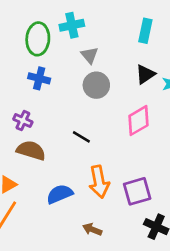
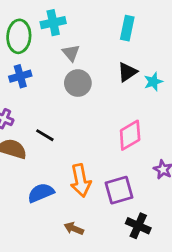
blue cross: (39, 78) -> (20, 76), turned -30
pink diamond: (139, 121) -> (130, 135), moved
black line: (81, 137) -> (45, 135), moved

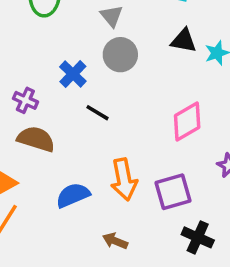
black triangle: (127, 72) -> (184, 41), turned 45
blue cross: (20, 76) -> (73, 74), moved, turned -30
black line: (45, 135) -> (97, 113), moved

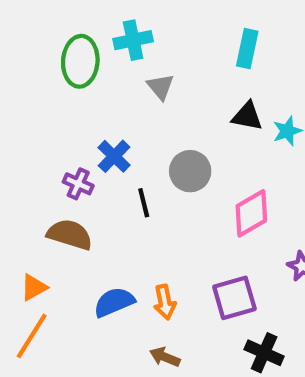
gray circle: (120, 55) -> (190, 171), moved
purple cross: (25, 100) -> (78, 184), moved
black line: (97, 113) -> (144, 203), turned 45
orange arrow: (124, 179) -> (165, 302), moved, size x0.7

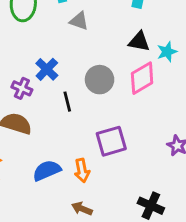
gray triangle: (161, 87) -> (79, 21), turned -30
pink diamond: (251, 213) -> (142, 78), moved
purple square: (234, 298) -> (111, 141), moved

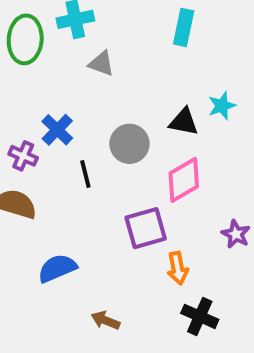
black triangle: (139, 41) -> (184, 122), moved
pink diamond: (142, 78) -> (184, 180), moved
orange arrow: (82, 170) -> (178, 268), moved

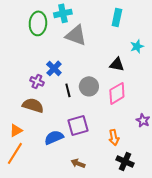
gray triangle: (101, 64) -> (76, 35), size x1.6
cyan star: (222, 106) -> (137, 46), moved
gray circle: (130, 144) -> (89, 86), moved
purple square: (146, 228) -> (78, 125), moved

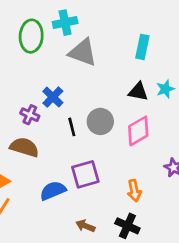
cyan rectangle: (117, 17) -> (142, 47), moved
cyan star: (137, 46) -> (165, 89), moved
black cross: (125, 161) -> (127, 226), moved

